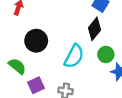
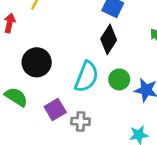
green circle: (106, 54) -> (119, 79), moved
purple square: (36, 85) -> (55, 109), moved

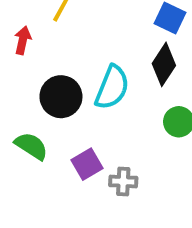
cyan semicircle: (87, 77) -> (112, 87), moved

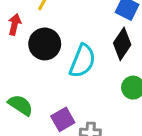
black circle: (61, 97) -> (45, 44), moved

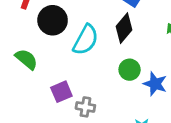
green semicircle: (20, 105) -> (26, 59), moved

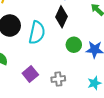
gray cross: (85, 107) -> (58, 79), moved

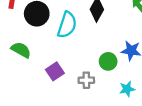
green circle: (74, 45) -> (108, 61), moved

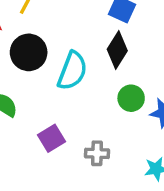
green circle: (108, 61) -> (131, 98), moved

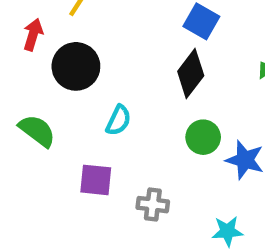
cyan semicircle: (72, 71) -> (118, 120), moved, size x0.6
purple square: (51, 138) -> (96, 180), turned 32

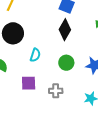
green circle: (203, 137) -> (66, 63), moved

